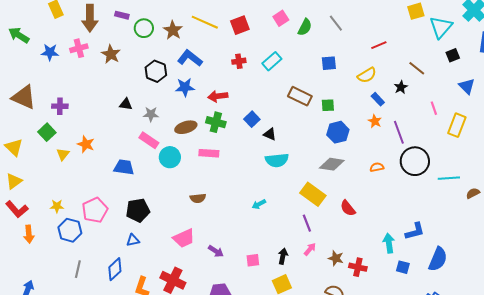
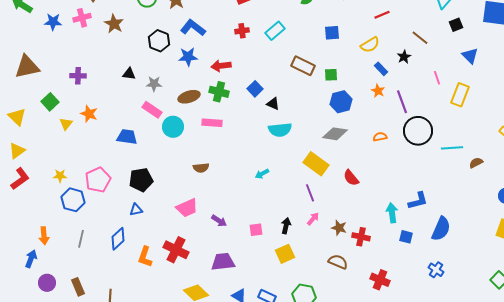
brown triangle: (24, 97) -> (27, 67), turned -36
purple cross: (60, 106) -> (78, 76), moved
red L-shape: (17, 209) -> (20, 179), turned -85
orange arrow: (29, 234) -> (44, 236), moved

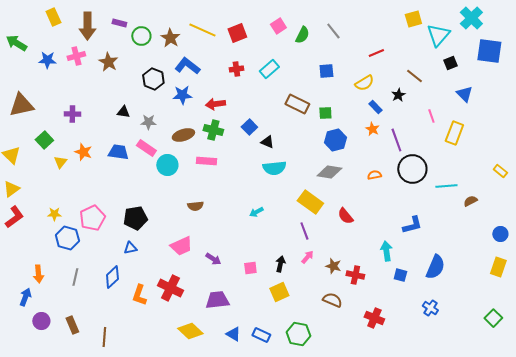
blue trapezoid: (127, 137) -> (118, 152), moved
blue L-shape: (418, 201) -> (412, 225), moved

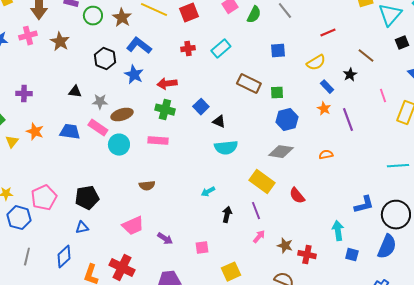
blue star: (182, 95) -> (134, 75), turned 30
brown ellipse: (183, 135) -> (122, 115), moved
black circle: (412, 169) -> (396, 215), moved
black arrow: (280, 264) -> (227, 215), moved

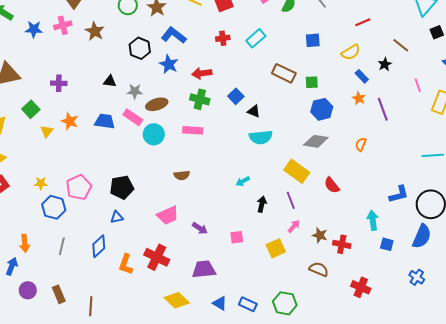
orange semicircle: (326, 155) -> (361, 144), turned -56
yellow square: (231, 272) -> (276, 248), moved

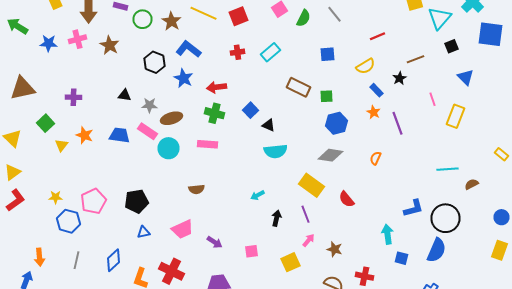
brown line: (401, 45) -> (416, 59), turned -60
blue triangle: (117, 217) -> (144, 232), moved
red cross: (342, 244) -> (364, 276), moved

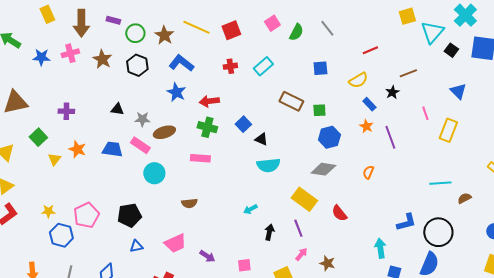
black square: (452, 46) -> (451, 50), moved, turned -32
black hexagon: (154, 62) -> (137, 65), moved
cyan circle: (168, 148) -> (154, 173), moved

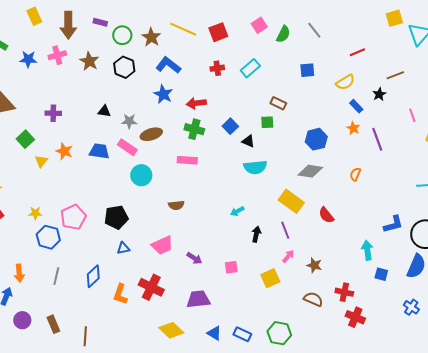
brown rectangle: (291, 101) -> (278, 103), size x0.7
green square: (319, 110) -> (267, 122), moved

